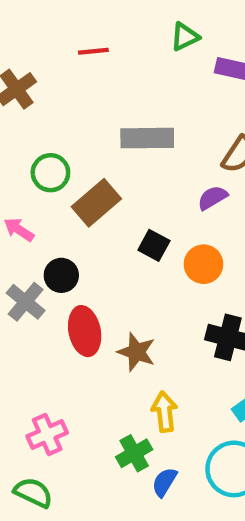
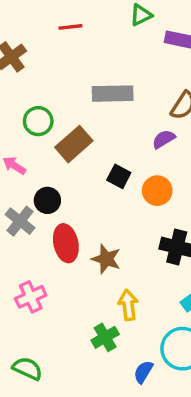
pink cross: (47, 435) -> (31, 297), moved
blue semicircle: (164, 482) -> (143, 372), moved

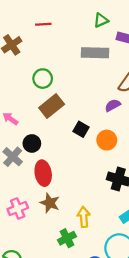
red line: (70, 27) -> (43, 24), moved
gray rectangle: (113, 94) -> (95, 53), moved
green circle: (38, 121) -> (43, 79), moved
brown star: (106, 259) -> (50, 203), moved

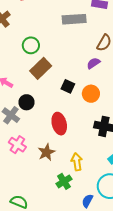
red ellipse: (43, 173) -> (59, 124), moved
brown star: (50, 203) -> (46, 152), turned 30
pink cross: (18, 209) -> (17, 145), moved, turned -30

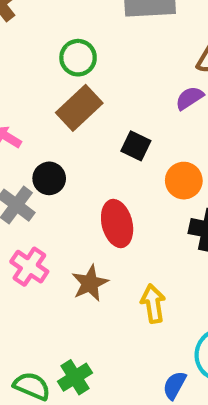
green circle: (31, 45) -> (78, 58), moved
orange circle: (91, 94) -> (184, 181), moved
green cross: (64, 181) -> (75, 377), moved

